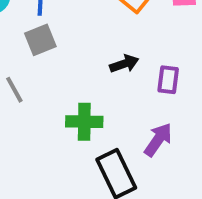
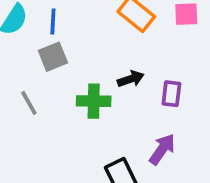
green cross: (84, 122) -> (94, 101), moved

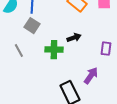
gray square: (53, 57) -> (32, 26), turned -35
purple rectangle: (171, 94) -> (106, 49), moved

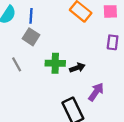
black arrow: (74, 38) -> (77, 68), moved
purple rectangle: (106, 49) -> (113, 42), moved

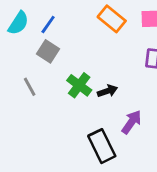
blue line: (31, 16) -> (48, 25), turned 32
green cross: (55, 63) -> (79, 85), turned 36

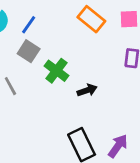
green cross: (79, 85) -> (56, 71), moved
purple arrow: (131, 122) -> (118, 146), moved

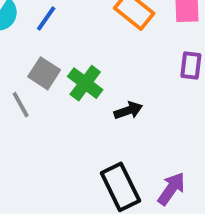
gray square: (29, 51) -> (44, 73), moved

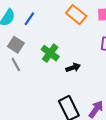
gray square: (44, 73) -> (16, 45), moved

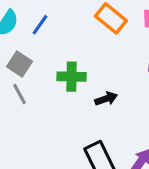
green cross: (50, 53) -> (72, 77), turned -36

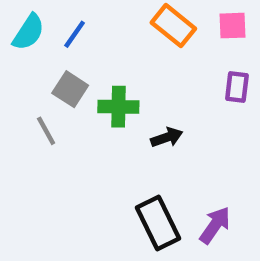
gray square: (20, 64) -> (70, 89), moved

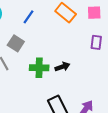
blue line: (75, 34) -> (29, 17), moved
green cross: (118, 107) -> (39, 68), moved

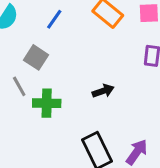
green cross: (39, 68) -> (47, 103), moved

